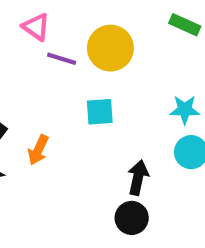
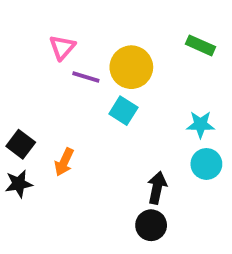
pink triangle: (36, 27) -> (62, 47), turned 36
cyan square: (100, 112) -> (123, 111), moved, turned 36

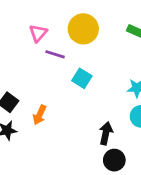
yellow circle: (131, 67) -> (83, 29), moved
black circle: (151, 225) -> (114, 160), moved

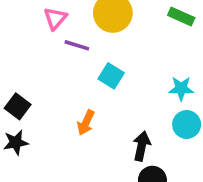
orange arrow: (40, 115) -> (86, 123), moved

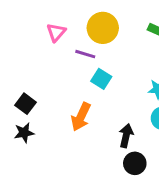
purple line: (77, 45) -> (85, 54), moved
orange arrow: (86, 123) -> (81, 117), size x1.4

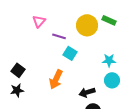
yellow circle: (103, 28) -> (87, 25), moved
black arrow: (126, 136) -> (87, 92), turned -119

